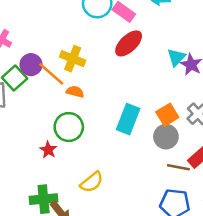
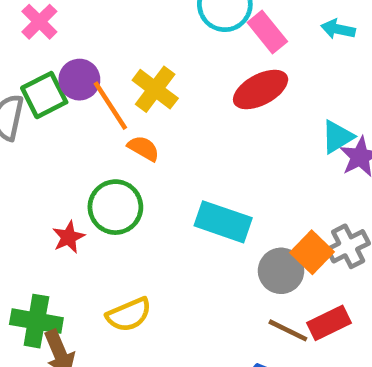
orange square: (167, 115) -> (312, 252), moved, turned -30
cyan rectangle: (128, 119) -> (223, 222), turned 72

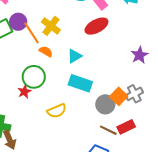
cyan triangle: (337, 137) -> (75, 56), moved
red star: (68, 237) -> (24, 92), moved
yellow semicircle: (129, 315) -> (57, 111), moved

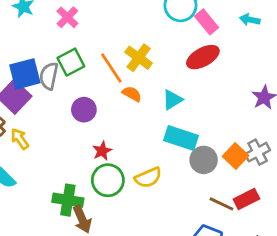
purple circle: (18, 22) -> (84, 110), moved
green circle: (34, 77) -> (108, 180), moved
gray circle: (105, 104) -> (204, 160), moved

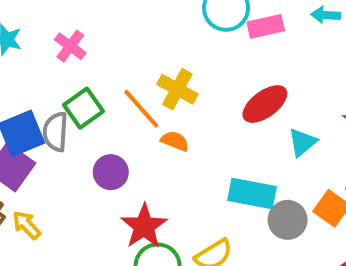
pink rectangle: (207, 22) -> (266, 26), turned -55
red ellipse: (203, 57) -> (265, 104), moved
cyan triangle: (172, 100) -> (302, 142), moved
red star: (102, 151) -> (144, 226), size x1.6

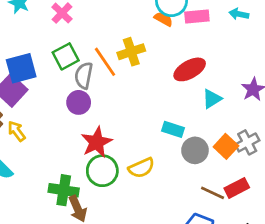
yellow cross: (177, 89) -> (131, 52), turned 36
gray semicircle: (55, 132) -> (84, 76), moved
orange semicircle: (175, 141) -> (163, 19), moved
cyan rectangle: (252, 194) -> (173, 129), size x0.7

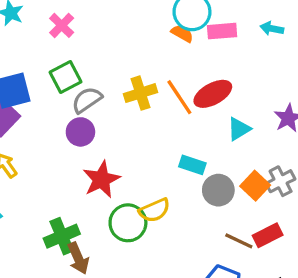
yellow cross: (131, 52) -> (140, 93), moved
orange line: (105, 62) -> (179, 97), moved
gray semicircle: (84, 76) -> (87, 100), turned 44
green circle: (102, 171) -> (128, 223), moved
green cross: (64, 190) -> (62, 236), turned -32

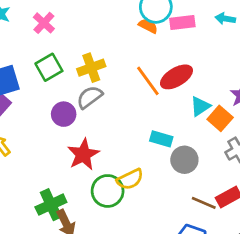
yellow cross: (140, 93) -> (91, 68), moved
gray semicircle: (87, 100) -> (89, 97), moved
orange square: (255, 186) -> (220, 118), moved

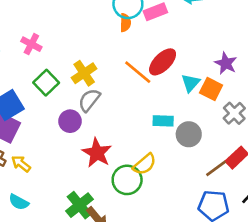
orange semicircle: (148, 26) -> (125, 23), turned 78
brown line: (204, 203) -> (216, 168), turned -45

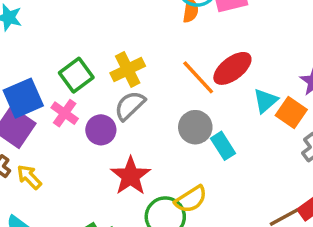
pink cross: (31, 44) -> (65, 113), moved
cyan rectangle: (163, 121) -> (223, 146), turned 48
gray circle: (189, 134) -> (195, 127), moved

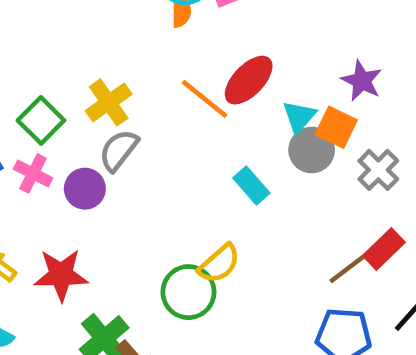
gray circle: (195, 127) -> (312, 150), moved
red star: (131, 176) -> (61, 275), moved, turned -30

